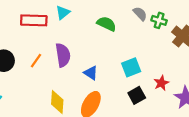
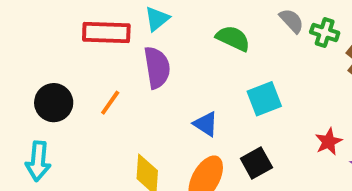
purple semicircle: (63, 55) -> (157, 68), moved
cyan square: (131, 67) -> (264, 99), moved
black square: (137, 95) -> (256, 163), moved

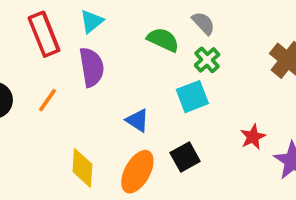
gray semicircle: (292, 21) -> (203, 23), moved
red rectangle: (106, 32) -> (44, 34), turned 66
green cross: (325, 32) -> (207, 60), moved, turned 30

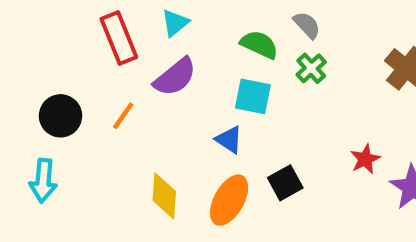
purple semicircle: (92, 67) -> (175, 77), turned 60
cyan square: (192, 97) -> (253, 96), moved, turned 32

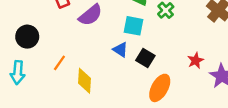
orange line: (123, 116) -> (59, 63), moved
black square: (285, 183) -> (145, 58), moved, turned -30
orange ellipse: (229, 200) -> (160, 88), moved

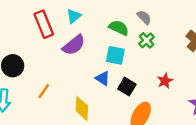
red star: (196, 60) -> (165, 81), moved
yellow diamond: (85, 81) -> (82, 108), moved

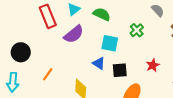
gray semicircle: (144, 17) -> (158, 10), moved
green semicircle: (119, 28) -> (102, 14), moved
black square: (127, 87) -> (120, 70), turned -35

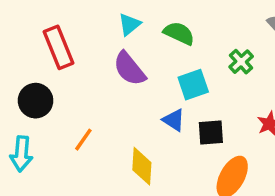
red rectangle: (48, 16) -> (59, 47), moved
purple semicircle: (74, 34) -> (129, 69), turned 90
cyan square: (110, 43) -> (193, 85), turned -30

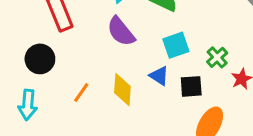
green cross: (241, 62) -> (217, 57), moved
yellow diamond: (142, 166) -> (122, 90), moved

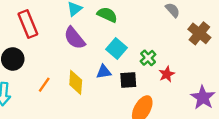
cyan square: (176, 45) -> (117, 48), turned -30
blue triangle: (159, 76) -> (104, 72), turned -42

